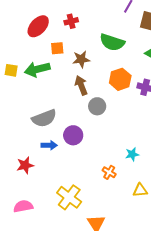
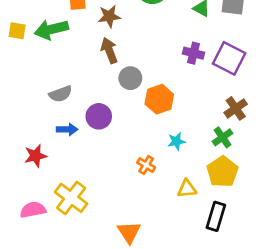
orange hexagon: (120, 79) -> (159, 99), moved
gray semicircle: (44, 118) -> (61, 94), size x0.7
yellow cross: (69, 197) -> (71, 198), moved

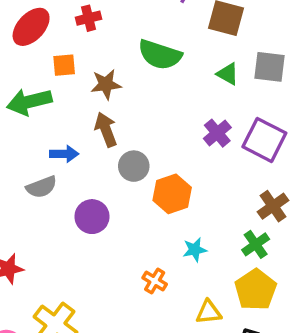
purple cross: (194, 53) -> (217, 133), turned 36
blue arrow: (67, 129) -> (64, 154), moved

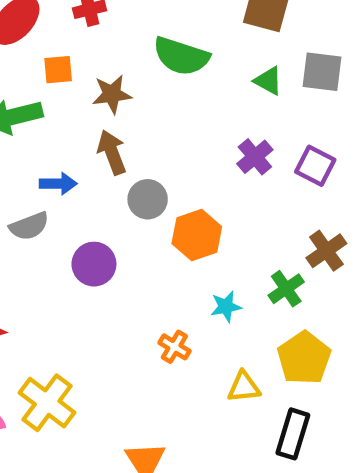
purple square: (264, 140) -> (315, 166), size x0.7
green cross: (256, 244) -> (286, 289), moved

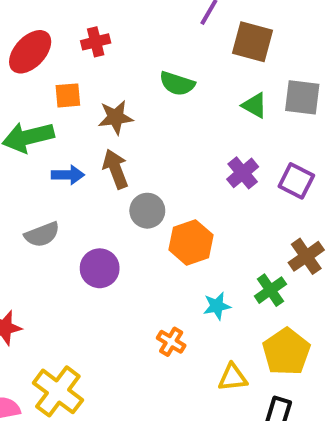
green semicircle: (181, 56) -> (177, 84), size x0.7
blue arrow: (58, 184) -> (68, 175), moved

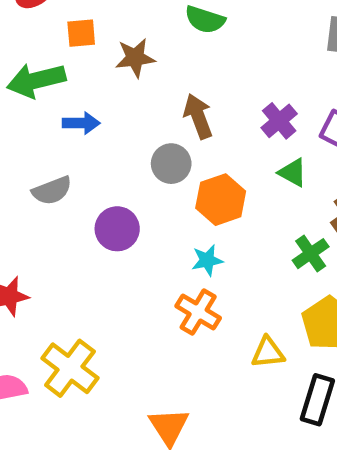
green triangle: (255, 105) -> (293, 173), moved
brown arrow: (116, 169) -> (198, 116), moved
cyan star: (217, 306) -> (207, 260), moved
orange cross: (171, 342) -> (198, 312), size x1.4

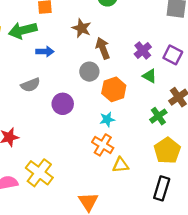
brown star: (135, 58) -> (82, 28), moved, turned 30
yellow triangle: (268, 352) -> (121, 165), moved

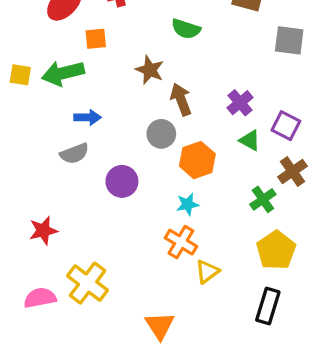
blue arrow: (45, 52) -> (88, 117), moved
purple square: (173, 55) -> (286, 126), moved
yellow triangle: (121, 165) -> (207, 272), turned -30

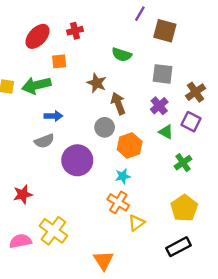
gray square: (289, 40) -> (163, 74), moved
brown cross: (292, 172) -> (196, 92), moved
purple circle: (122, 181) -> (77, 160), size x1.4
green cross: (263, 199) -> (183, 163), moved
black rectangle: (268, 306) -> (178, 247), turned 45

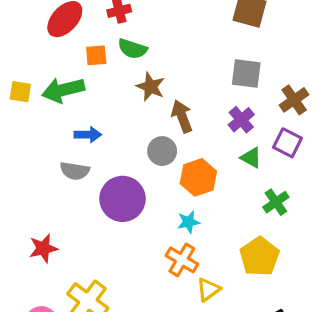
green semicircle: (122, 55) -> (132, 49), moved
gray semicircle: (44, 141) -> (75, 171), turned 30
yellow pentagon: (184, 208) -> (259, 257), moved

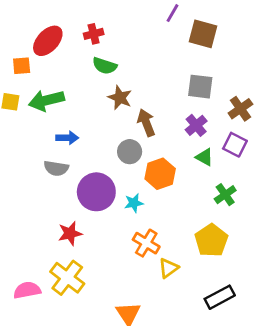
orange square: (96, 55) -> (22, 66), moved
cyan star: (189, 222) -> (134, 203), moved
red star: (43, 248) -> (70, 233), moved

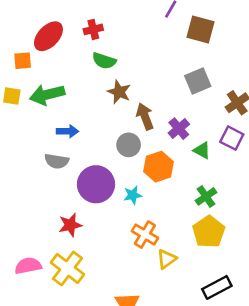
gray square: (200, 87) -> (198, 81), turned -30
purple cross: (196, 125) -> (179, 129), moved
green cross: (225, 195) -> (206, 196), moved
pink semicircle: (27, 290) -> (28, 266), moved

